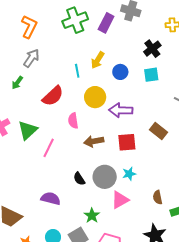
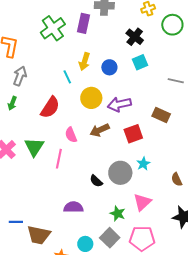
pink semicircle: (73, 121) -> (71, 135), moved
brown arrow: (94, 141) -> (100, 130), moved
pink triangle: (120, 200) -> (142, 202), moved

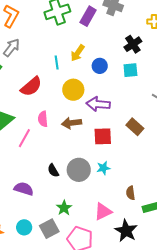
pink triangle: (142, 202) -> (103, 212), moved

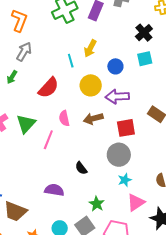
blue circle: (100, 66) -> (115, 66), moved
cyan star: (103, 168) -> (125, 180), moved
gray circle: (79, 170) -> (119, 155), moved

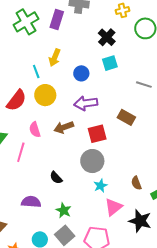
yellow circle: (91, 85) -> (45, 95), moved
green star: (97, 204) -> (64, 210), moved

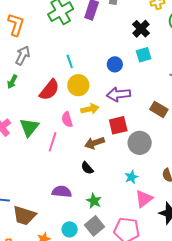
yellow arrow: (55, 58) -> (90, 109), moved, turned -126
brown arrow: (64, 127) -> (95, 143), moved
red square: (97, 134) -> (118, 125), moved
gray circle: (92, 161) -> (140, 143), moved

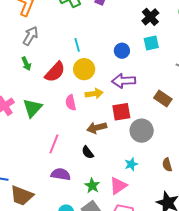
green arrow: (12, 82) -> (26, 64), moved, turned -56
pink line: (53, 142) -> (54, 144), moved
pink triangle: (144, 199) -> (118, 186), moved

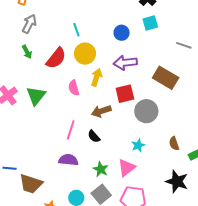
yellow arrow: (94, 94) -> (97, 77), turned -60
brown rectangle: (163, 98) -> (166, 78), size x1.4
pink line: (54, 144) -> (71, 130), moved

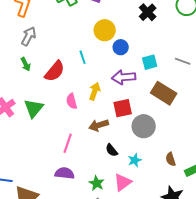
cyan square: (150, 23) -> (150, 62), moved
cyan line: (76, 30) -> (83, 57), moved
yellow circle: (85, 54) -> (105, 30), moved
black semicircle: (94, 136) -> (112, 150), moved

